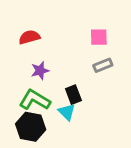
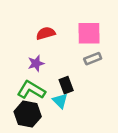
red semicircle: (29, 37) -> (46, 33), moved
pink square: (99, 37) -> (89, 33), size x1.5

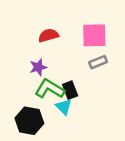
green L-shape: (31, 90) -> (50, 89), moved

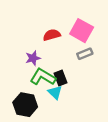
red semicircle: (48, 35) -> (52, 35), moved
pink square: (94, 35) -> (82, 31), turned 30

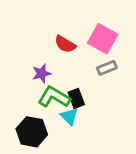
red semicircle: (52, 35) -> (65, 44), turned -133

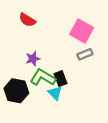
red semicircle: (65, 44) -> (27, 20), moved
black hexagon: (32, 132) -> (16, 91), moved

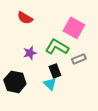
gray rectangle: (85, 54) -> (79, 59), moved
green L-shape: (43, 77) -> (57, 47), moved

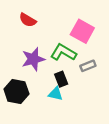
purple star: (30, 53) -> (33, 59), size x1.5
cyan triangle: (50, 84) -> (56, 94), turned -32

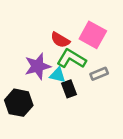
red semicircle: (28, 20) -> (60, 40), moved
cyan triangle: (56, 94) -> (58, 75), moved

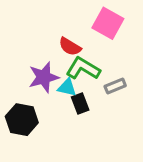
pink square: (93, 35) -> (108, 23), moved

